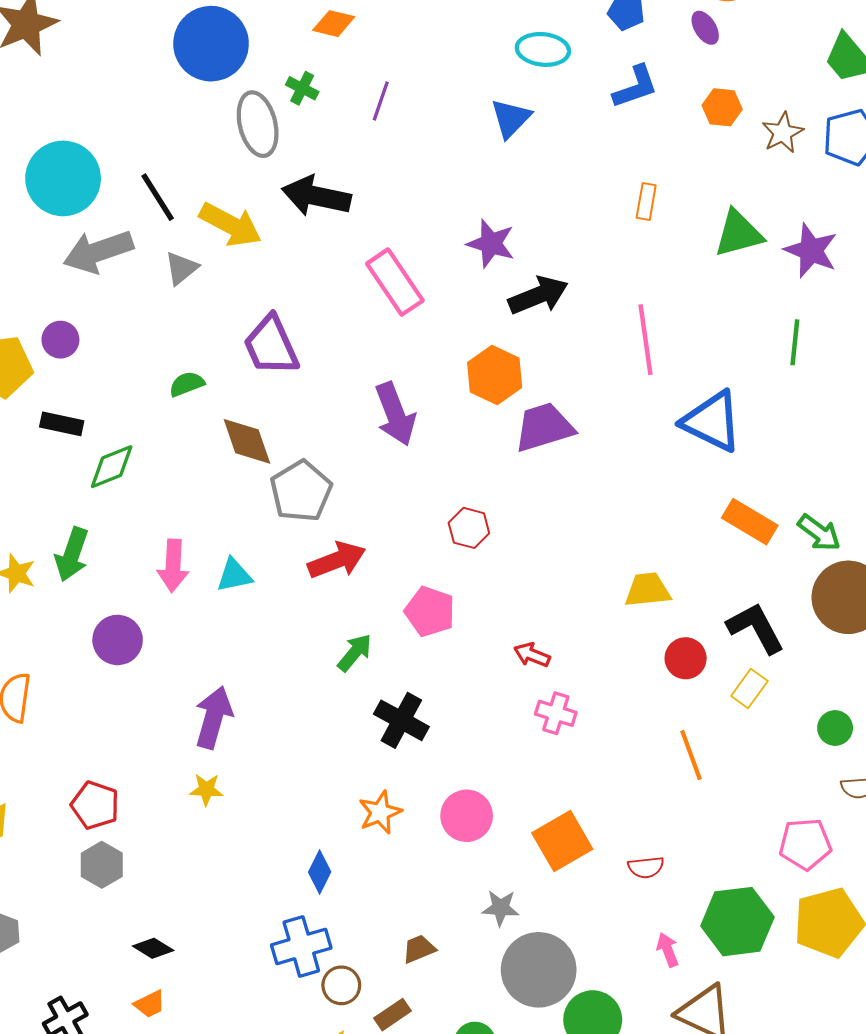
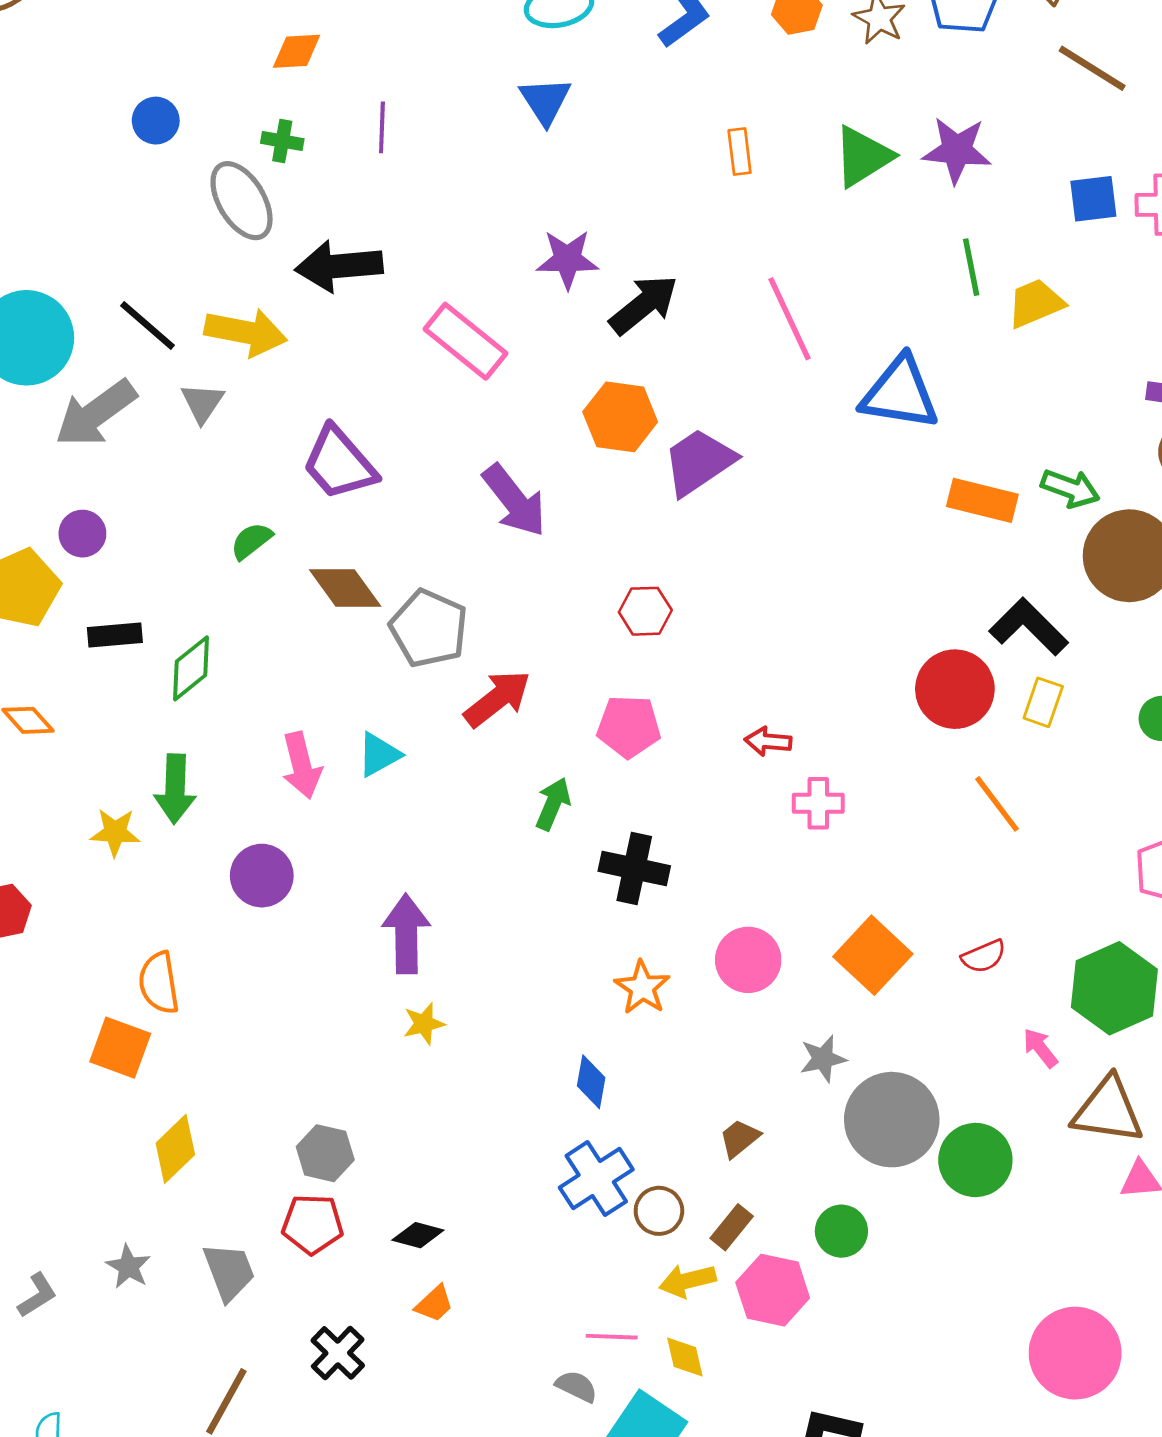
blue circle: (211, 44) -> (156, 121), size x0.5
yellow trapezoid: (647, 590) -> (1036, 303), moved
red circle: (686, 658) -> (955, 689), size x1.5
red pentagon: (95, 805) -> (313, 1224), moved

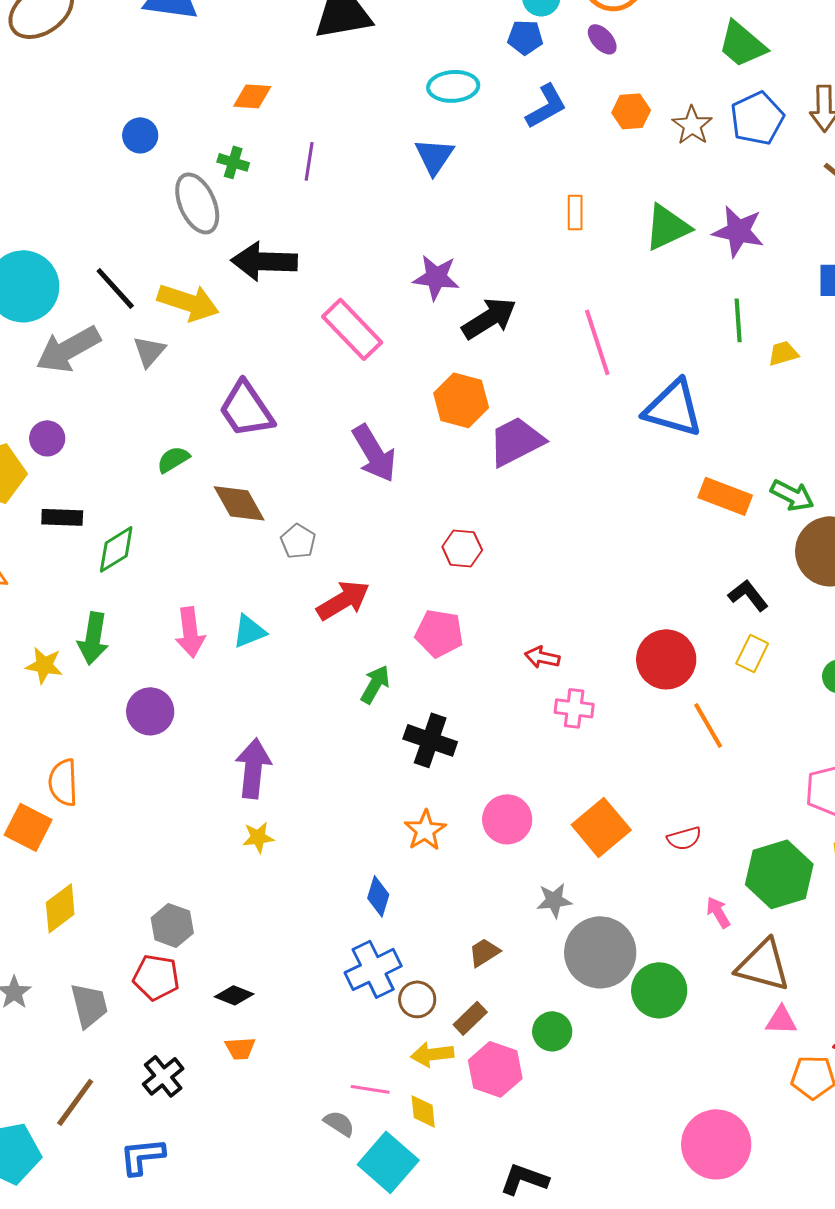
yellow trapezoid: (1036, 303) -> (783, 353), size x0.7
black L-shape: (1029, 627) -> (748, 595), size x0.7
gray pentagon: (429, 628) -> (298, 541), size x0.6
red circle: (955, 689) -> (666, 659), moved
orange trapezoid: (434, 1304) -> (240, 1048), turned 32

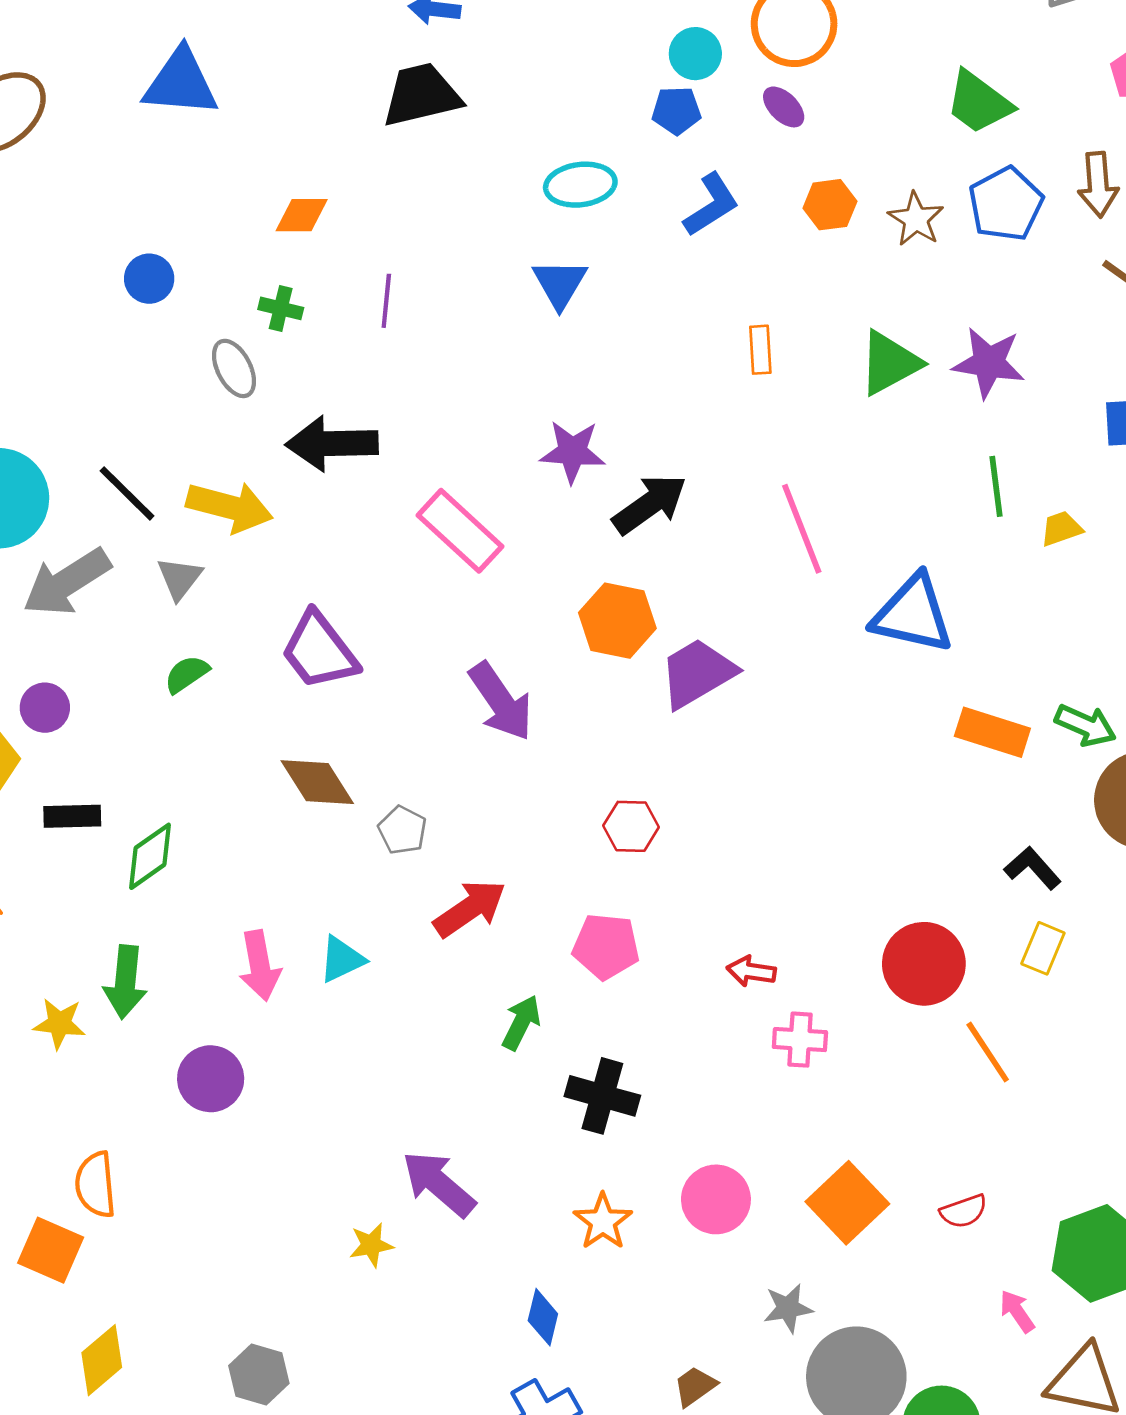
gray ellipse: (197, 203) -> (234, 368), size x0.7
green semicircle: (173, 459) -> (187, 674), moved
purple arrow: (253, 768) -> (439, 1184), moved, turned -52

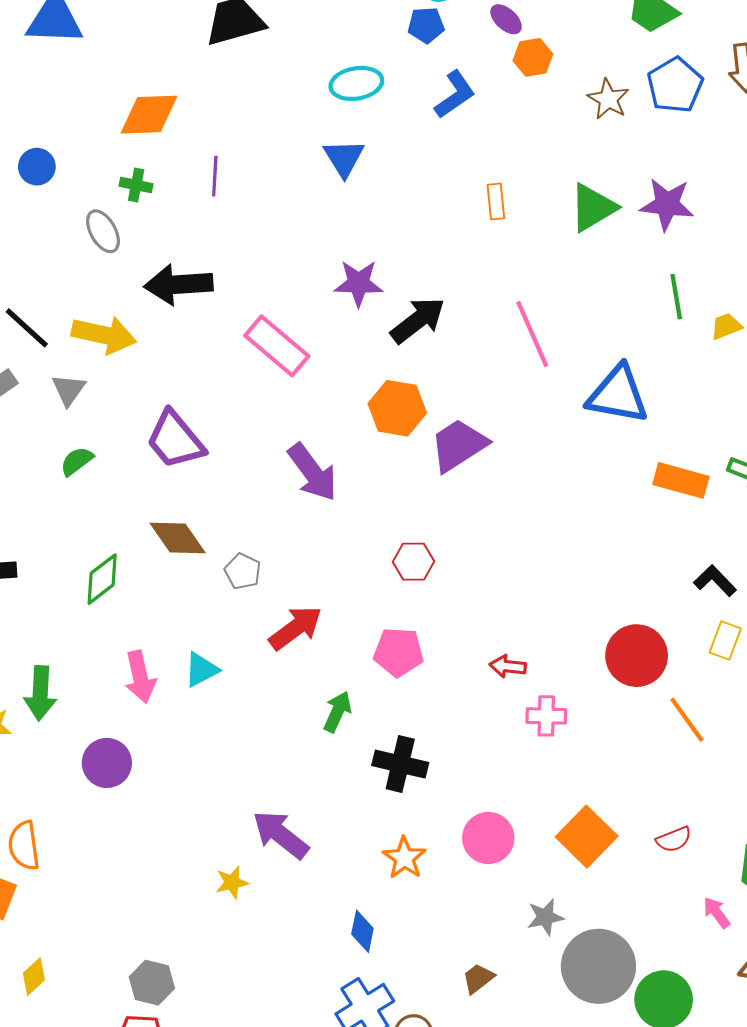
orange hexagon: (830, 205) -> (533, 57), moved
orange diamond: (302, 215) -> (149, 115), size x1.5
green diamond: (150, 856) -> (102, 579), moved
yellow diamond: (102, 1360) -> (34, 977), size x0.7

